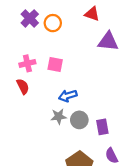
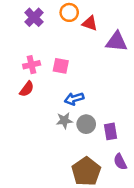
red triangle: (92, 14) -> (90, 23), moved
orange circle: (53, 23) -> (69, 12), moved
red semicircle: (23, 86) -> (27, 89), turned 63

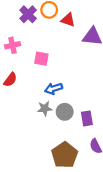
purple cross: (34, 17) -> (28, 14), moved
pink cross: (32, 65) -> (13, 45), moved

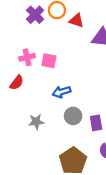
pink cross: (13, 45) -> (27, 57), moved
gray star: (45, 109) -> (36, 122), moved

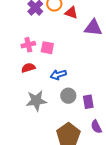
red semicircle: (17, 83) -> (28, 68), moved, turned -144
gray star: (36, 122) -> (36, 101), size x1.5

